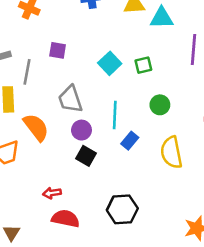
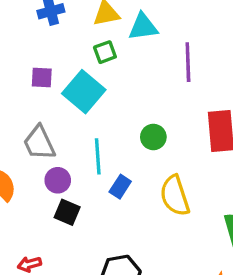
purple square: (58, 50) -> (42, 78), moved
cyan square: (110, 63) -> (84, 92), size x1.4
green square: (143, 65) -> (105, 52), moved

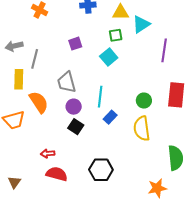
cyan triangle: (143, 27) -> (141, 24), turned -36
purple square: (42, 78) -> (75, 44), turned -32
cyan square: (84, 92) -> (109, 57), moved, size x0.7
green circle: (153, 137) -> (144, 101), moved

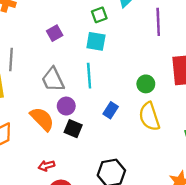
cyan square: (109, 57) -> (96, 41), turned -30
cyan line: (100, 97) -> (89, 76), moved
orange semicircle: (39, 102) -> (42, 119), moved

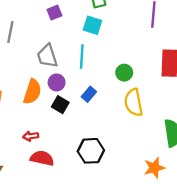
green circle: (146, 84) -> (124, 73), moved
blue rectangle: (111, 110) -> (89, 94), moved
orange semicircle: (42, 119) -> (32, 92), turned 55

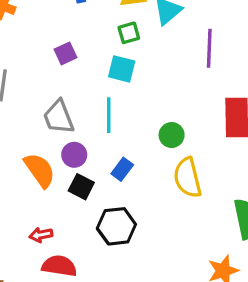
orange semicircle: (32, 92) -> (40, 170), turned -50
black hexagon: (91, 151) -> (116, 226), moved

